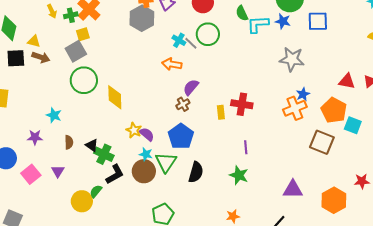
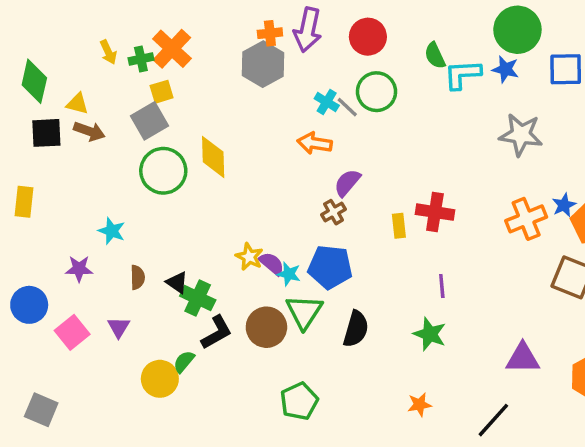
blue star: (303, 94) -> (564, 205), moved
yellow diamond: (115, 97) -> (213, 157), moved
blue pentagon: (181, 136) -> (330, 267), turned -30
cyan star: (146, 154) -> (289, 274), moved

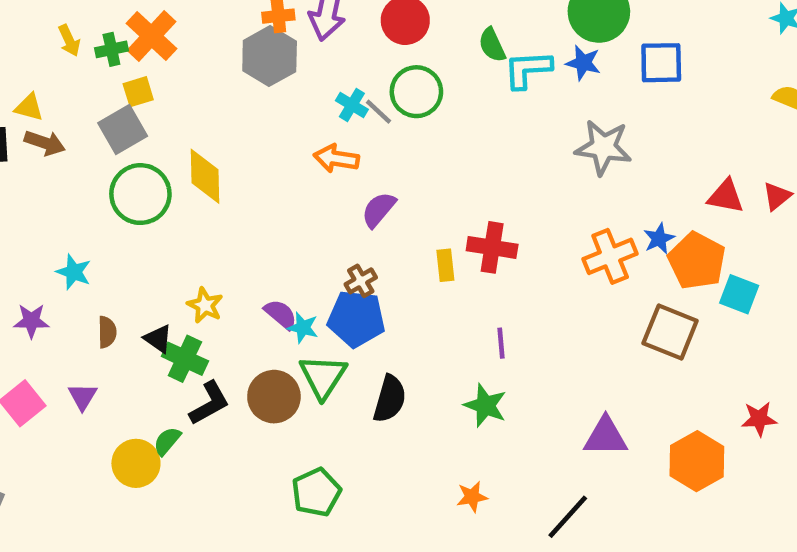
brown cross: (334, 212) -> (361, 281), moved
yellow star: (249, 257) -> (205, 305), moved

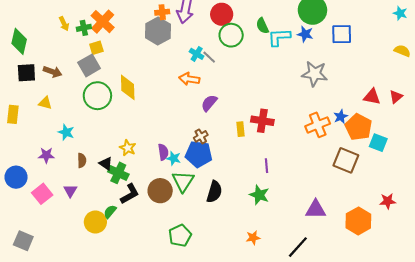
green circle: (416, 92) -> (231, 35), moved
yellow triangle: (29, 107) -> (45, 103), moved
purple semicircle: (281, 314) -> (163, 152), turned 42

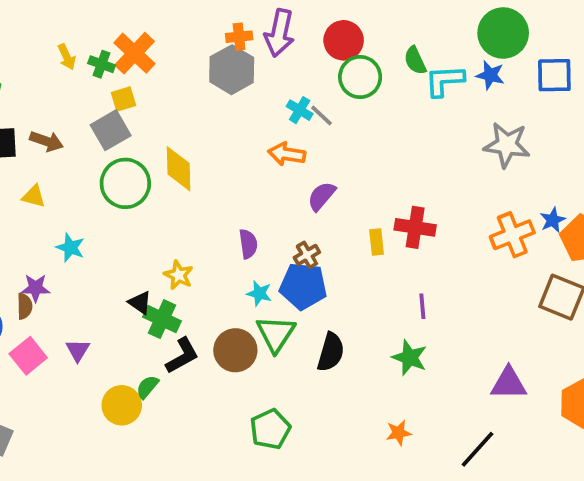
green cross: (84, 28) -> (102, 64), turned 32
purple semicircle: (163, 152) -> (248, 244), moved
brown semicircle: (82, 160) -> (25, 306), moved

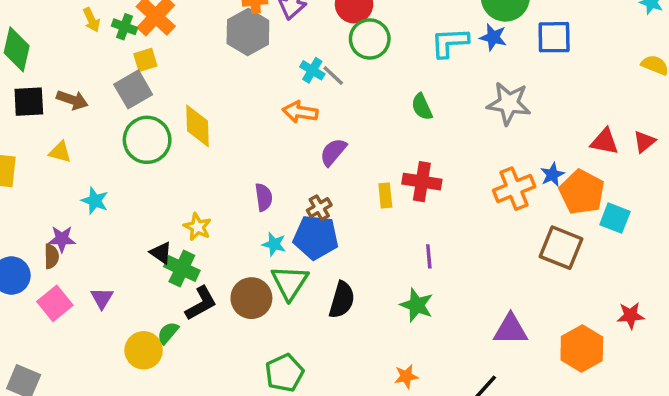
green semicircle: (415, 61) -> (422, 107), moved

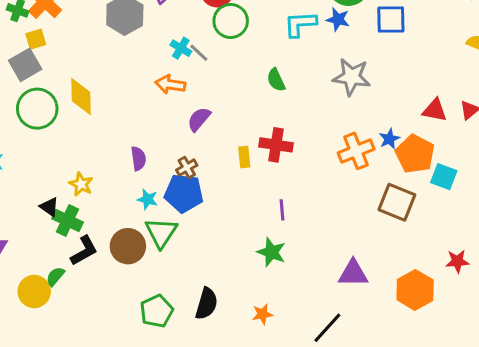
black semicircle: (342, 300) -> (206, 304), moved

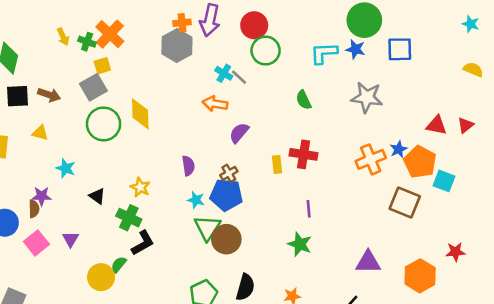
black triangle: (49, 207) -> (97, 196), moved
brown circle: (128, 246) -> (226, 239), moved

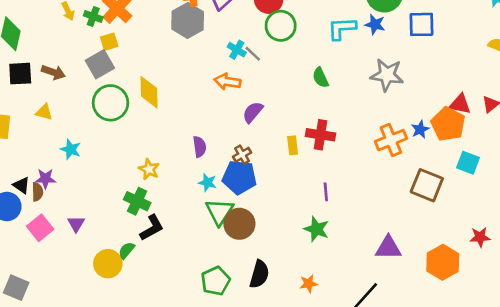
orange pentagon: (420, 162) -> (448, 124), moved
black triangle: (97, 196) -> (21, 185), moved

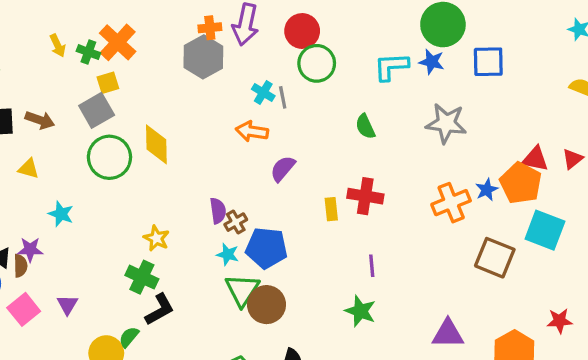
gray line: (253, 54) -> (283, 97), turned 36
brown cross: (242, 155) -> (236, 222), moved
cyan square: (468, 163) -> (545, 230), size x1.4

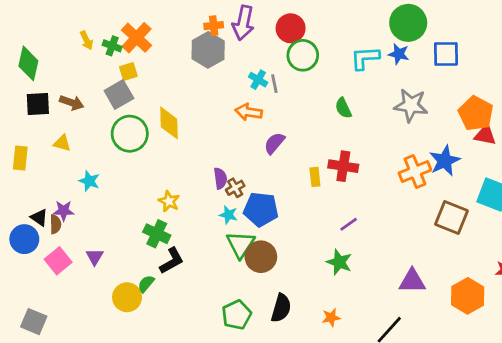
orange pentagon: (521, 183) -> (476, 113), moved
blue star: (487, 190) -> (445, 161), size x1.6
purple line: (372, 266) -> (349, 224), turned 60

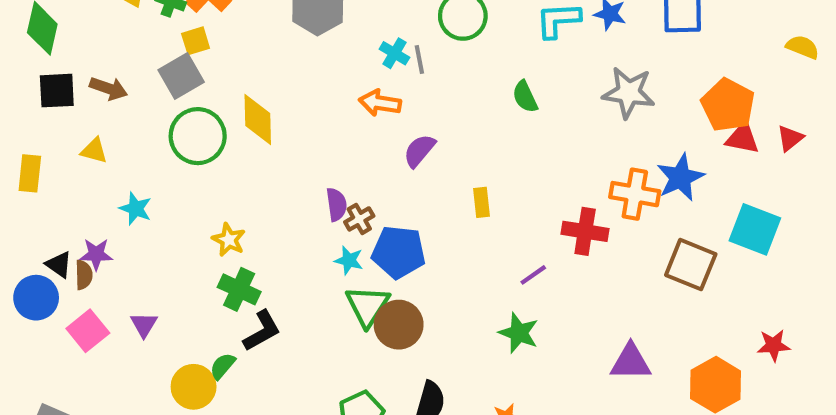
red cross: (343, 166) -> (585, 231), moved
orange cross: (415, 172) -> (635, 194), turned 32
yellow star: (169, 201) -> (229, 240), moved

